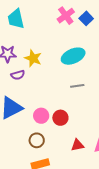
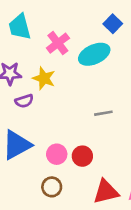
pink cross: (66, 16) -> (58, 43), moved
cyan ellipse: (73, 56) -> (94, 54), moved
red triangle: (77, 145) -> (106, 192), size x1.5

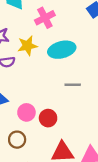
cyan ellipse: (94, 54) -> (62, 50), moved
yellow star: (44, 78) -> (27, 46), turned 30

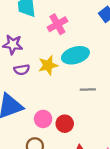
yellow star: (27, 46) -> (48, 65), moved

